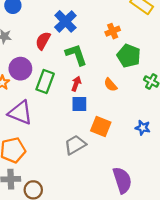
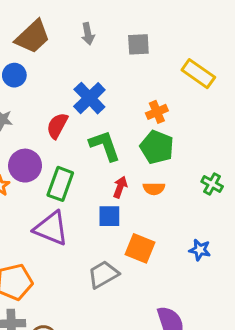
green pentagon: (129, 56) -> (157, 147), moved
red arrow: (76, 84) -> (120, 187), moved
orange semicircle: (110, 85) -> (154, 189), turned -48
purple triangle: (20, 113) -> (51, 228), moved

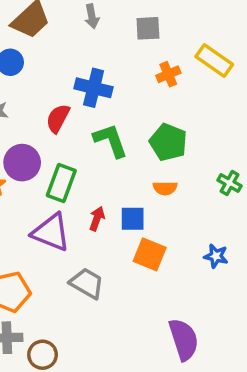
blue cross: (89, 98) -> (94, 88), turned -32
orange cross: (157, 112) -> (168, 74), moved
red arrow: (120, 187) -> (97, 219), moved
blue square: (109, 216) -> (133, 219), moved
gray trapezoid: (103, 274) -> (87, 283), moved, turned 60

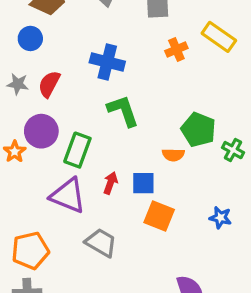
red semicircle: (58, 118) -> (49, 84), moved
green pentagon: (168, 142) -> (198, 130), moved

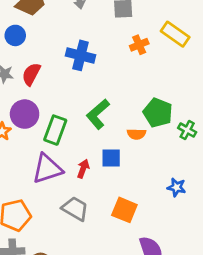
green L-shape: (123, 111) -> (98, 114), moved, turned -112
red arrow: (110, 183) -> (83, 169), moved
purple triangle: (68, 196) -> (47, 169), turned -40
orange square: (159, 216) -> (124, 210), moved

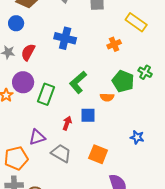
orange cross: (139, 45) -> (114, 44), moved
green cross: (187, 130) -> (145, 72), moved
purple triangle: (47, 169) -> (37, 137), moved, size x0.7

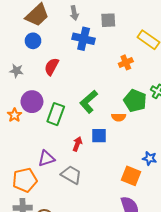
blue circle: (16, 23) -> (33, 41), moved
blue cross: (65, 38) -> (84, 39), moved
red semicircle: (28, 52) -> (52, 67), moved
orange square: (98, 154) -> (131, 176), moved

